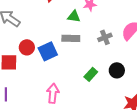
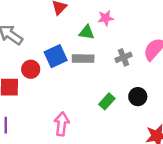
blue square: (48, 51) -> (56, 56), moved

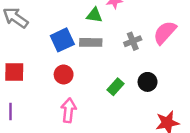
red circle: (31, 69) -> (64, 74), moved

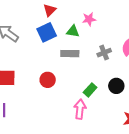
blue square: (62, 40) -> (47, 32), moved
pink arrow: (69, 110) -> (80, 109), moved

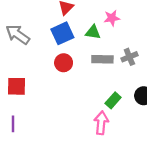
gray rectangle: (70, 54) -> (102, 59), moved
red circle: (48, 80) -> (64, 63), moved

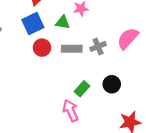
red circle: (64, 63) -> (42, 48), moved
pink arrow: (101, 123) -> (71, 111), turned -30

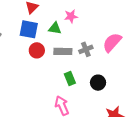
blue square: (33, 24) -> (29, 29), turned 36
green rectangle: (82, 89) -> (70, 79), moved, turned -64

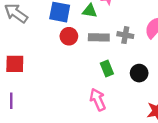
gray cross: (86, 49) -> (125, 35), turned 32

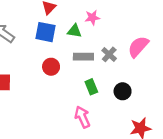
gray cross: (125, 35) -> (109, 54), turned 32
red circle: (69, 36) -> (51, 67), moved

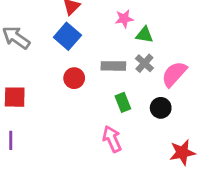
green triangle: (75, 31) -> (144, 35), moved
blue square: (45, 32) -> (67, 36), turned 30
pink semicircle: (138, 47) -> (174, 74), moved

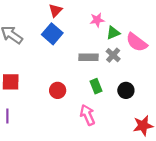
green triangle: (144, 35) -> (113, 33), turned -32
pink semicircle: (174, 74) -> (137, 42), moved, turned -95
red circle: (74, 78) -> (58, 90), moved

